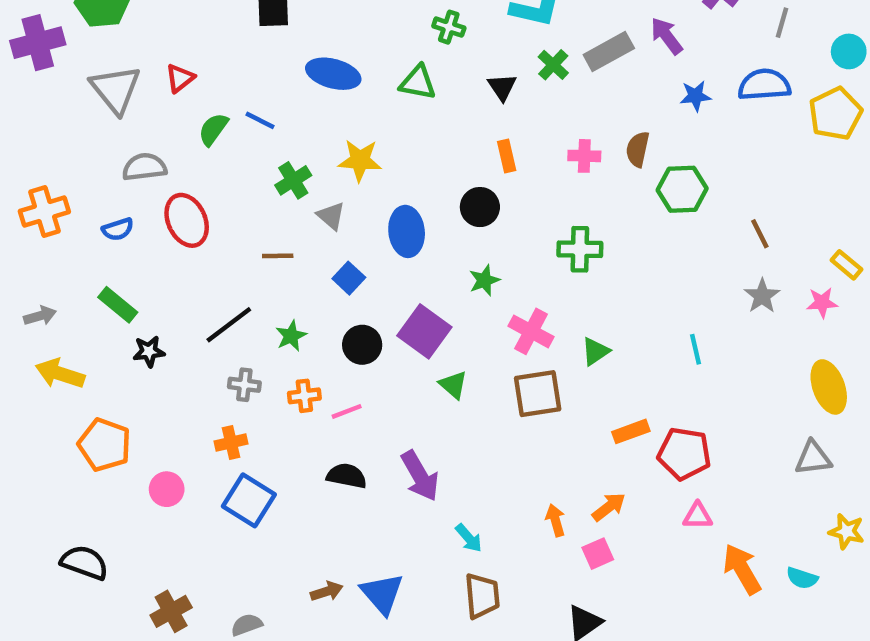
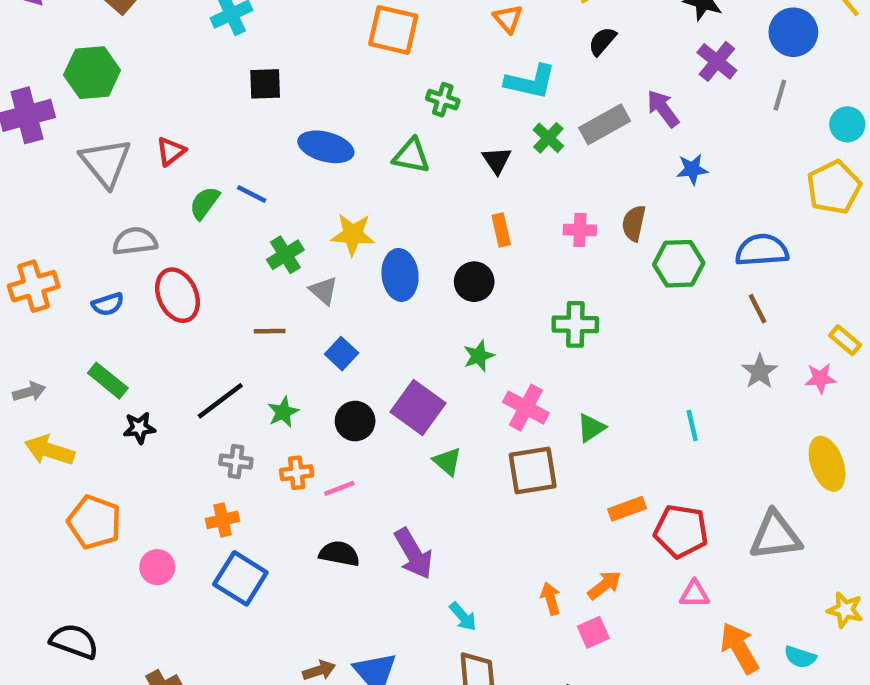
blue semicircle: (764, 85) -> (762, 250), moved
blue ellipse: (407, 231) -> (400, 275), moved
gray triangle: (813, 458) -> (775, 536), moved, size x1.4

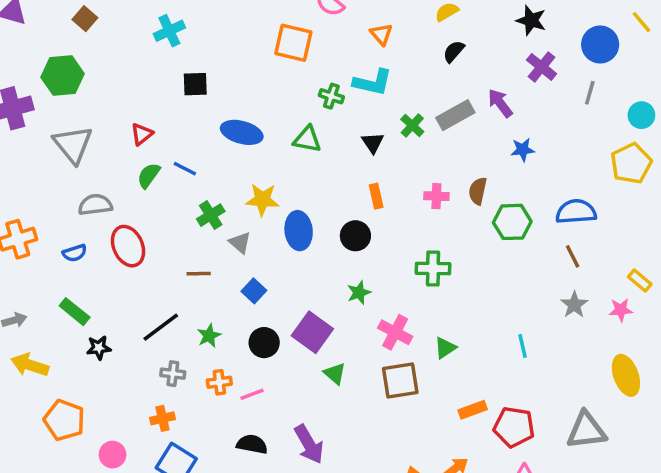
cyan L-shape: (530, 82) -> (373, 82), moved
red triangle: (171, 151) -> (142, 134), moved

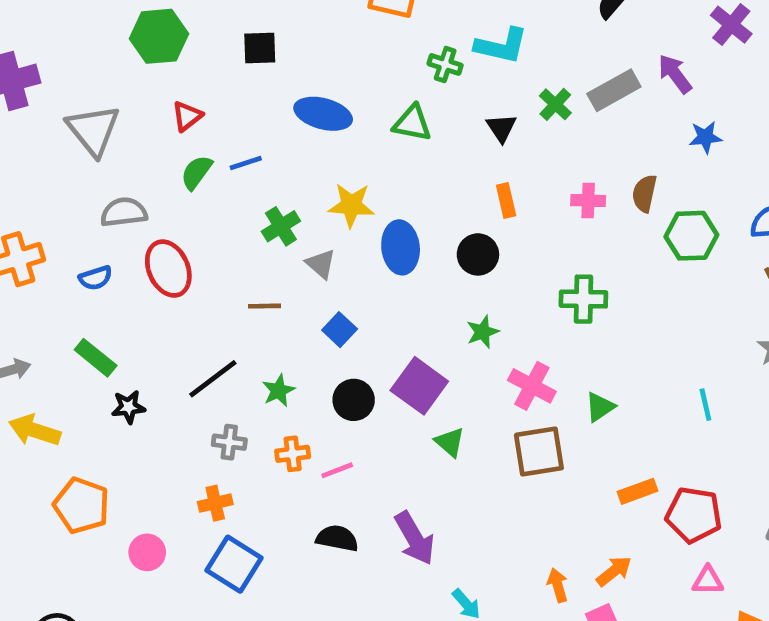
green hexagon: (63, 76) -> (159, 36), moved
blue line: (185, 169) -> (246, 163), turned -45

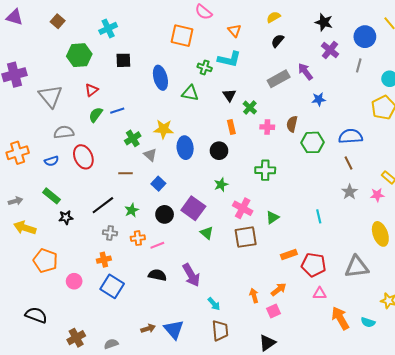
green cross: (555, 104) -> (250, 108), moved
blue ellipse: (323, 114) -> (160, 78), moved, turned 60

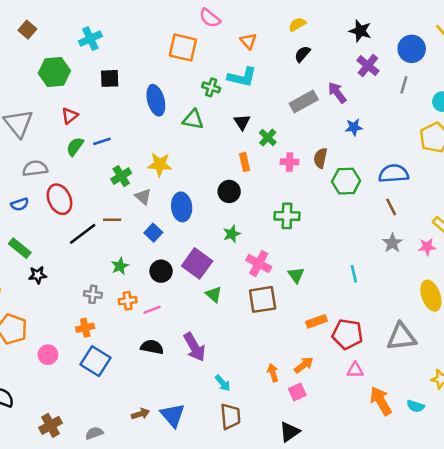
blue ellipse: (185, 148) -> (182, 207), moved
black line: (103, 205) -> (83, 234), moved
green triangle: (272, 217) -> (296, 275), turned -32

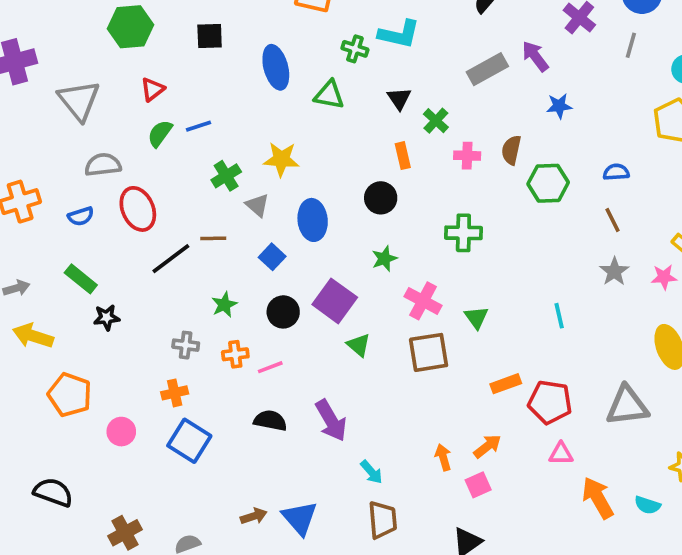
blue semicircle: (394, 174) -> (616, 172), size x0.6

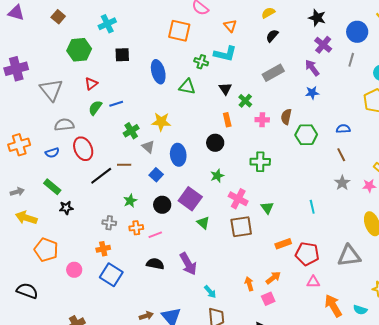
purple arrow: (535, 56) -> (312, 68), moved
black semicircle: (53, 492) -> (27, 291), moved

